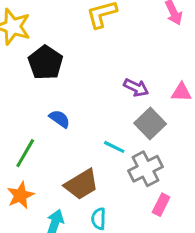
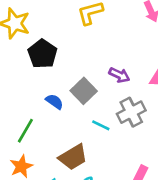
gray square: (150, 123) -> (84, 91), moved
gray cross: (145, 169) -> (131, 112), moved

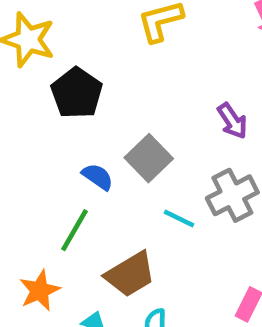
purple arrow: (119, 75) -> (232, 121), moved, turned 30
green line: (25, 131) -> (74, 230), moved

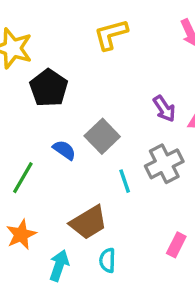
cyan line: (179, 219) -> (125, 181), turned 45
green line: (74, 230) -> (23, 178), moved

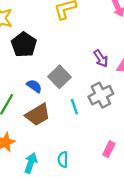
brown trapezoid: (88, 222) -> (38, 115), moved

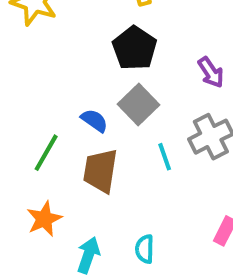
black pentagon: (24, 45) -> (135, 48), moved
brown trapezoid: (38, 115) -> (100, 171), turned 130

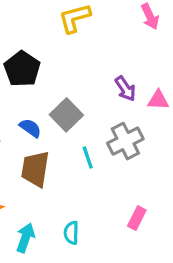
black pentagon: (135, 48) -> (22, 69), moved

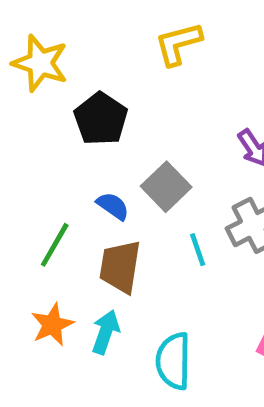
cyan semicircle: (71, 233) -> (173, 361), size x1.6
cyan arrow: (25, 238) -> (106, 332), moved

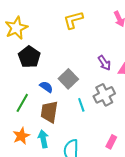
yellow star: (40, 63) -> (16, 28), turned 30
black pentagon: (101, 119) -> (29, 57), moved
cyan arrow: (106, 332) -> (43, 139), turned -30

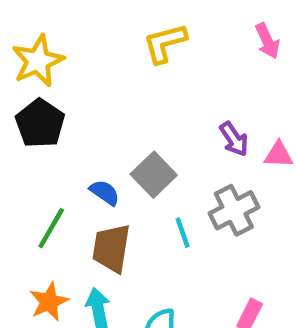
black pentagon: (29, 57) -> (40, 123), moved

